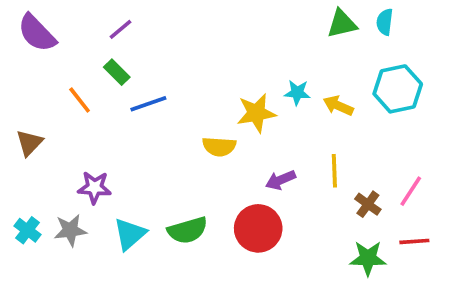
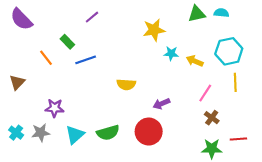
cyan semicircle: (385, 22) -> (221, 13), turned 88
purple line: (121, 29) -> (92, 17), moved
yellow star: (256, 113) -> (154, 30), moved
yellow line: (334, 171) -> (235, 82), moved
pink line: (411, 191) -> (205, 93), moved

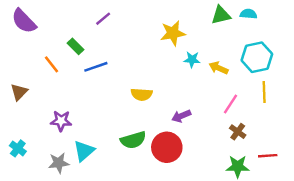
gray star: (41, 133) -> (59, 163), moved
green semicircle: (108, 133) -> (133, 140), moved

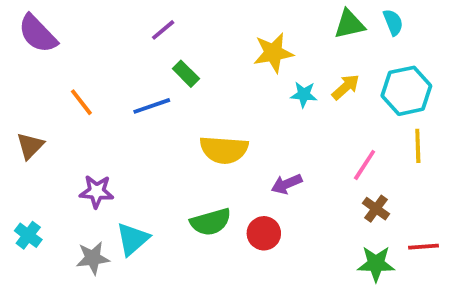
cyan semicircle: (248, 14) -> (393, 22), turned 63
green rectangle: (76, 46) -> (186, 74), moved
yellow arrow: (218, 68) -> (346, 87), moved, turned 114
yellow semicircle: (142, 94) -> (224, 150), size x1.4
red circle: (167, 147) -> (264, 233), size x0.7

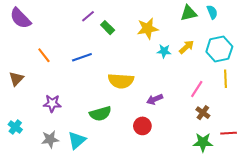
green rectangle: (186, 74) -> (108, 28), moved
green semicircle: (211, 222) -> (100, 114), moved
cyan triangle: (133, 239) -> (77, 140), moved

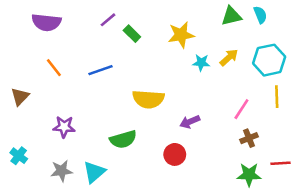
purple semicircle: (20, 18) -> (46, 22), moved, turned -40
brown cross: (203, 113) -> (249, 138), turned 32

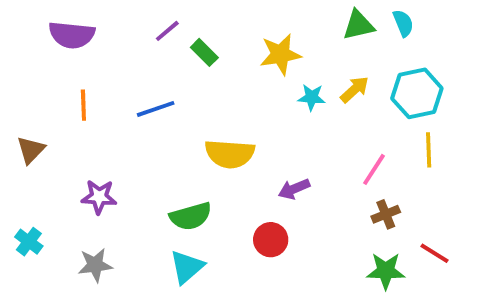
orange line: (54, 68) -> (83, 105), turned 36
red line: (280, 163) -> (434, 253), turned 36
cyan triangle: (94, 172) -> (187, 267), moved

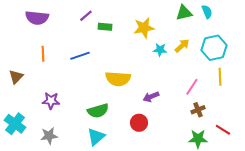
green rectangle: (204, 52) -> (105, 27), turned -40
cyan cross: (29, 242) -> (15, 124), size x1.5

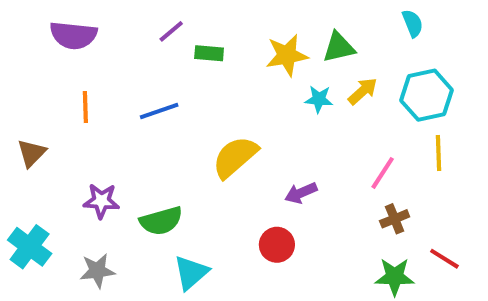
green triangle: (184, 13) -> (339, 47), moved
yellow semicircle: (118, 79) -> (235, 157), turned 135
green semicircle: (98, 111) -> (161, 221), moved

